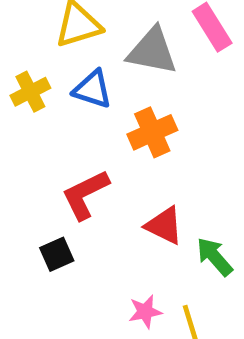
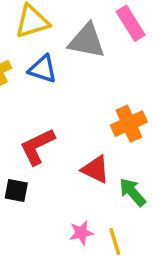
orange cross: (152, 132) -> (129, 124), moved
black square: (57, 254) -> (16, 190), turned 35

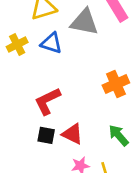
red triangle: (95, 169) -> (72, 134), moved
black square: (16, 190) -> (46, 135), moved

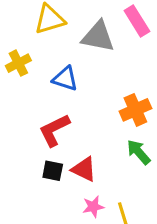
blue triangle: (51, 43) -> (65, 79), moved
green arrow: (119, 135) -> (139, 152), moved

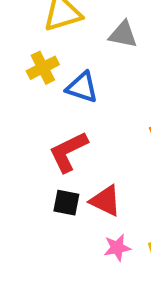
gray triangle: (98, 37) -> (123, 34), size x0.7
yellow cross: (18, 63) -> (43, 68), moved

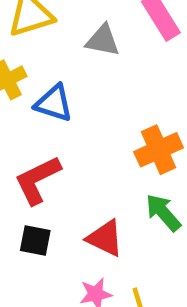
red triangle: (105, 201) -> (105, 238), moved

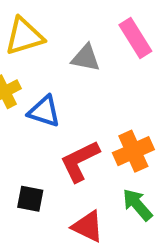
red L-shape: (38, 180) -> (80, 161), moved
black square: (35, 241) -> (30, 199), moved

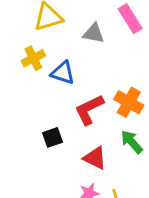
orange cross: (133, 151) -> (129, 102), turned -36
black square: (30, 199) -> (52, 137), turned -30

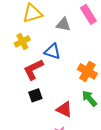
blue triangle: (63, 73) -> (52, 51), moved
red L-shape: (89, 110) -> (33, 69), moved

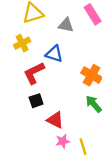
red triangle: (64, 109) -> (55, 120), moved

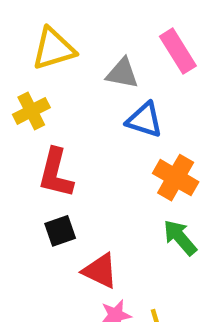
blue triangle: (54, 54) -> (145, 120), moved
red L-shape: (34, 73) -> (56, 173), turned -50

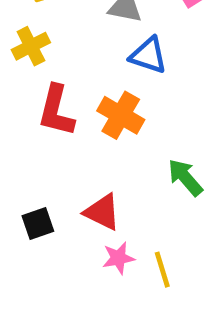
orange cross: (176, 178) -> (121, 115), moved
black square: (60, 231) -> (38, 223), moved

